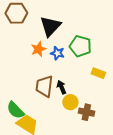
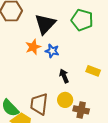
green pentagon: (80, 46) -> (82, 20), moved
brown trapezoid: (44, 86) -> (39, 104), moved
black arrow: (61, 87) -> (64, 76), moved

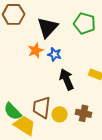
black arrow: (64, 76) -> (67, 79), size x1.5
yellow circle: (65, 100) -> (60, 114), moved

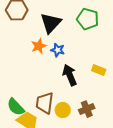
brown cross: (84, 113) -> (87, 109), turned -35

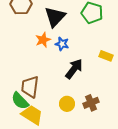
yellow rectangle: (99, 70) -> (106, 56), moved
black arrow: (70, 75) -> (74, 69), turned 60
brown trapezoid: (45, 103) -> (30, 87), moved

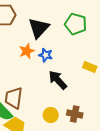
black arrow: (74, 69) -> (58, 80), turned -80
brown cross: (91, 103) -> (75, 114), turned 35

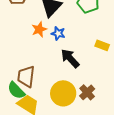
brown cross: (75, 114) -> (87, 92), turned 35
yellow circle: (51, 115) -> (63, 93), size x1.6

